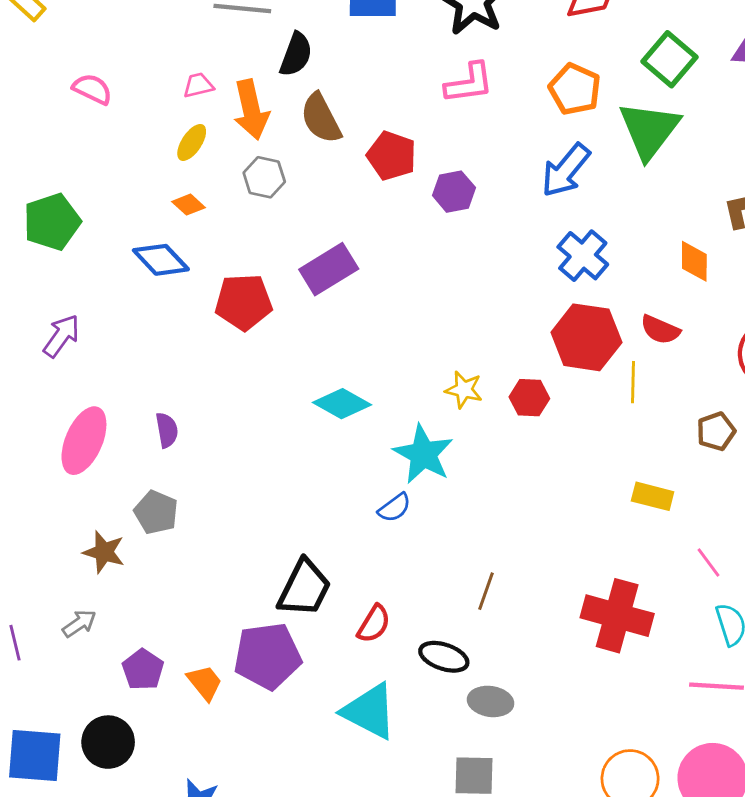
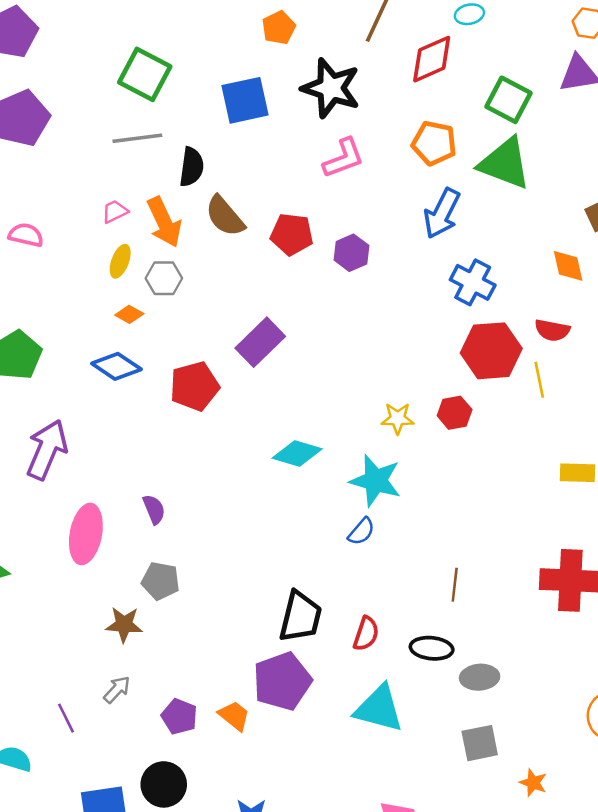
green triangle: (649, 130) -> (505, 163), turned -34
gray hexagon: (264, 177) -> (164, 278), moved
purple arrow: (61, 336) -> (47, 450), size x1.5

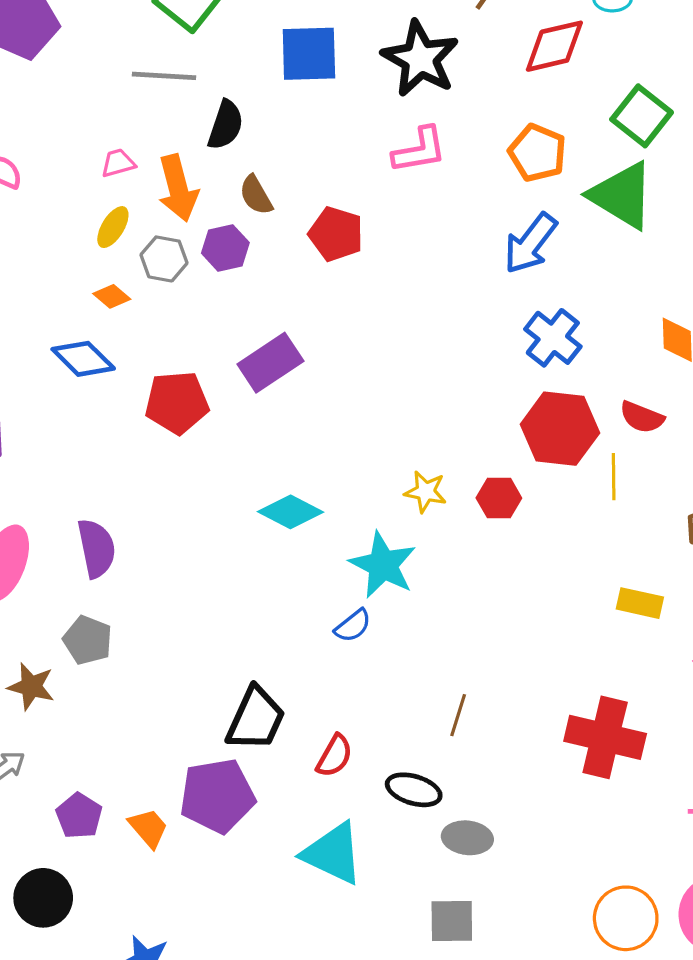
brown semicircle: (225, 216) -> (256, 195), size x0.7
purple hexagon: (351, 253) -> (225, 248), moved
purple semicircle: (154, 509) -> (96, 548), size x1.5

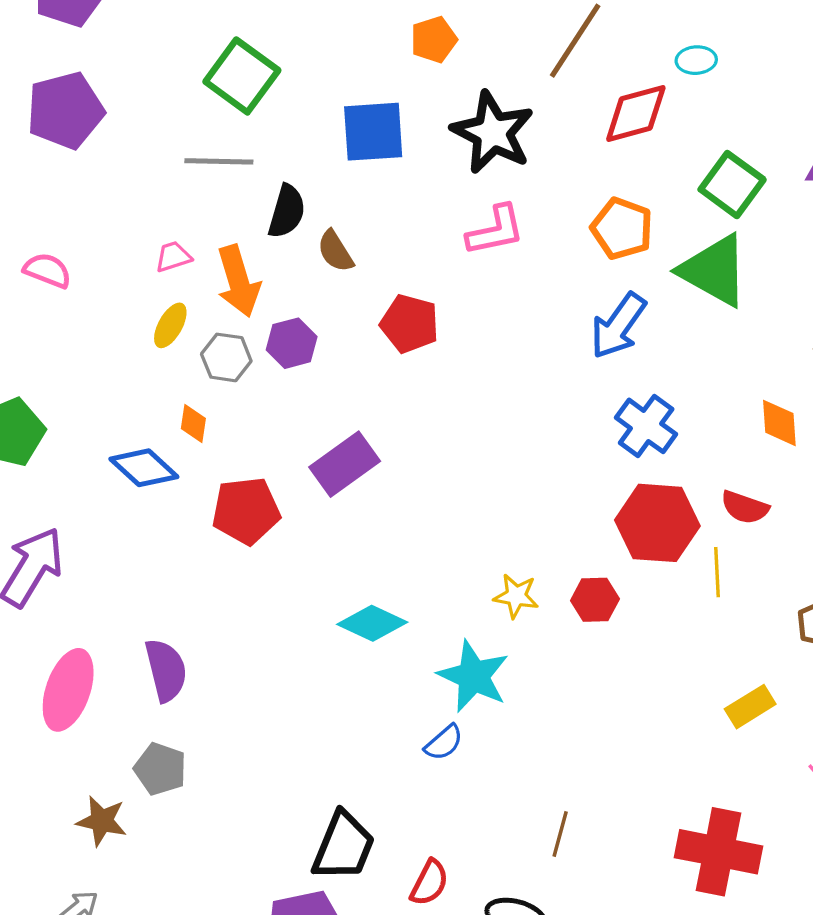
brown semicircle: (256, 195) -> (335, 251), moved
orange diamond: (112, 296) -> (193, 423), moved, turned 60
yellow rectangle: (640, 603) -> (750, 707), turned -42

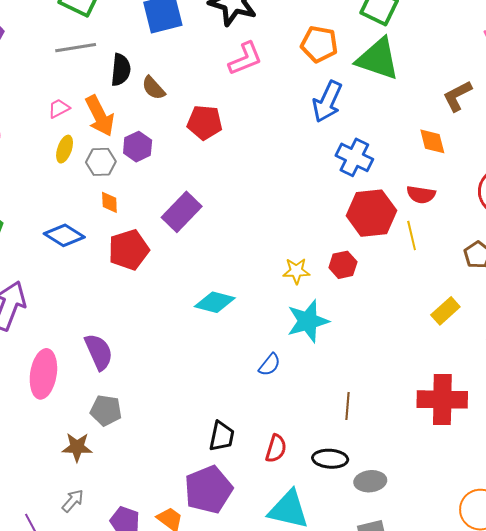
orange diamond: (193, 423) -> (109, 202), moved
cyan star: (473, 676) -> (308, 321), moved, turned -30
black trapezoid: (343, 846) -> (222, 436), size x0.7

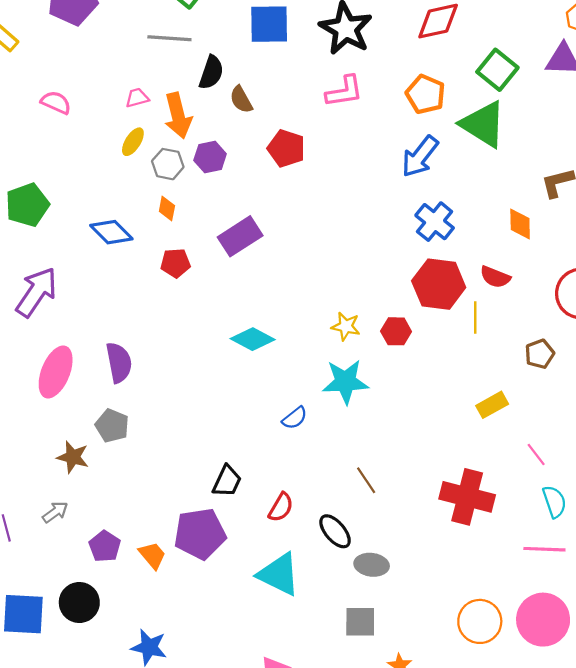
red pentagon: (129, 250) -> (175, 263), size x0.7
brown line: (347, 406) -> (366, 480), turned -52
black ellipse: (330, 459) -> (335, 531), turned 32

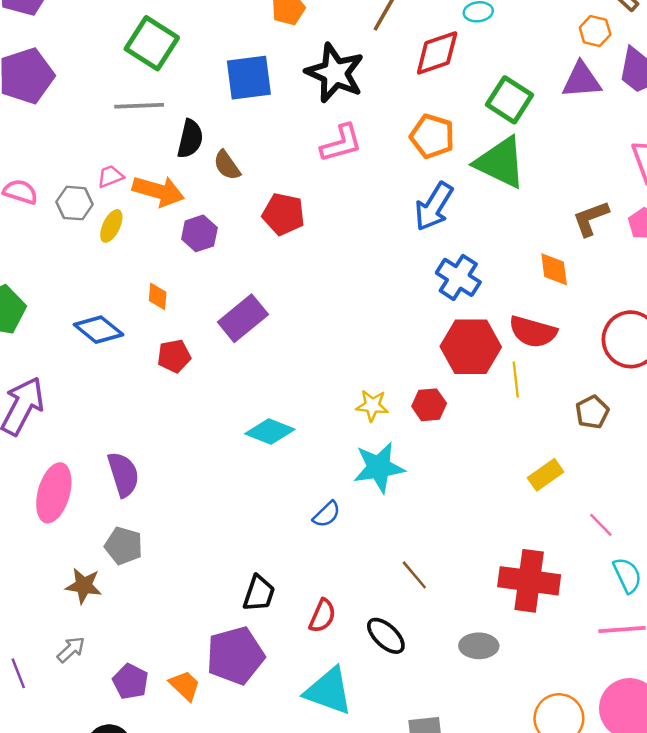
orange arrow: (178, 116) -> (158, 191), turned -54
gray hexagon: (168, 164) -> (75, 203), moved
red semicircle: (495, 277) -> (533, 332), size x1.4
gray ellipse: (372, 565) -> (479, 646), moved

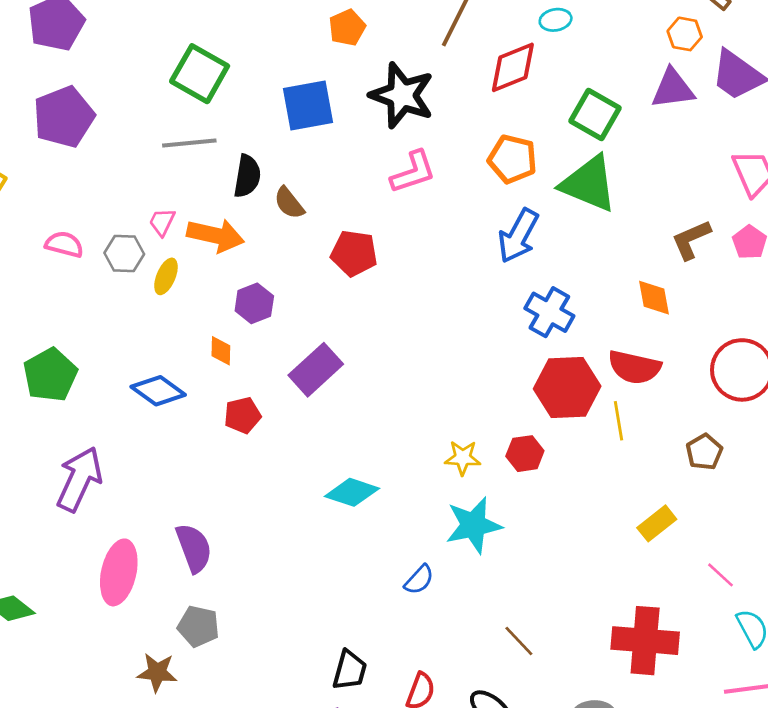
pink trapezoid: (110, 176) -> (162, 222), turned -40
purple hexagon: (199, 233) -> (254, 303), moved

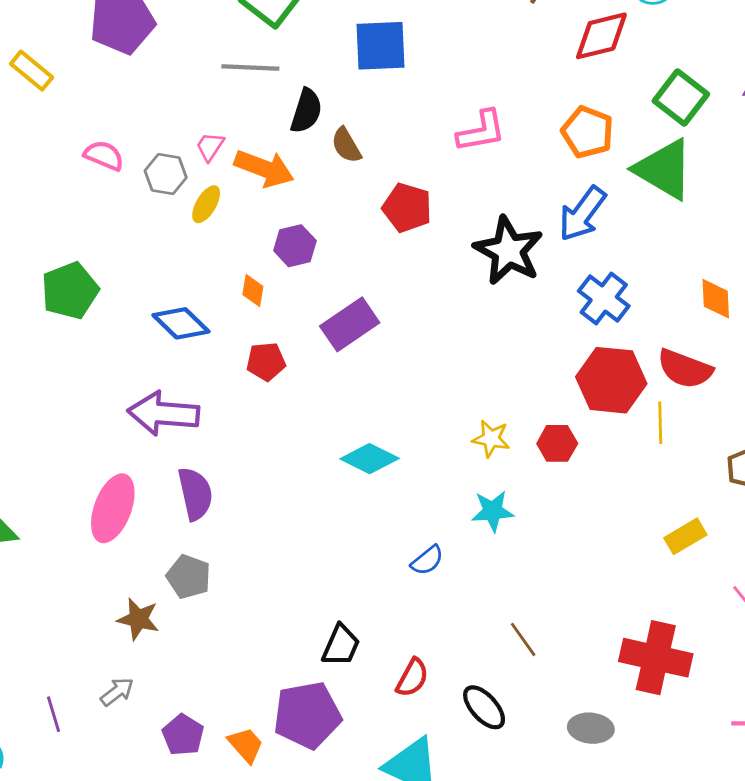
black star: (402, 95) -> (509, 251), moved
purple arrow: (79, 479) -> (163, 413), moved, turned -118
cyan star: (474, 525) -> (493, 511), size x0.7

